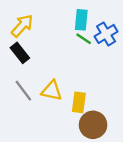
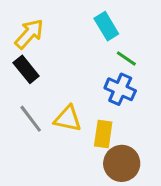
cyan rectangle: (81, 20) -> (106, 26), turned -36
blue cross: (106, 34) -> (120, 89), moved, turned -35
green line: (84, 39) -> (126, 59), moved

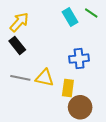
green line: (126, 59) -> (91, 13), moved
blue cross: (120, 89) -> (79, 59), turned -30
gray line: (31, 119) -> (20, 78), turned -42

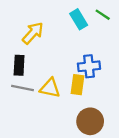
yellow arrow: (19, 22) -> (33, 33), moved
black rectangle: (17, 45) -> (19, 65), moved, turned 42
yellow rectangle: (68, 88) -> (78, 85), moved

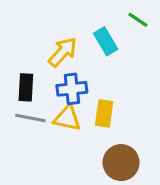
cyan rectangle: (79, 19) -> (106, 41), moved
yellow arrow: (33, 33) -> (63, 52), moved
blue cross: (89, 66) -> (72, 89), moved

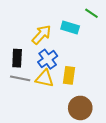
cyan rectangle: (106, 41) -> (70, 28), turned -42
blue cross: (72, 89) -> (48, 59), turned -30

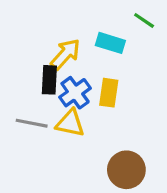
black rectangle: (17, 58) -> (49, 80), moved
yellow rectangle: (69, 75) -> (109, 93), moved

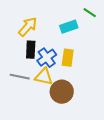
cyan rectangle: (110, 43) -> (69, 27), turned -36
yellow arrow: (65, 54) -> (28, 27), moved
brown circle: (126, 170) -> (62, 92), moved

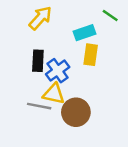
yellow arrow: (28, 27) -> (40, 18), moved
yellow rectangle: (68, 58) -> (91, 55), moved
gray line: (20, 77) -> (39, 106), moved

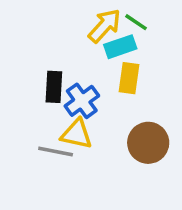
green line: (110, 16) -> (136, 22), moved
yellow arrow: (40, 18) -> (104, 26), moved
brown circle: (76, 112) -> (148, 143), moved

